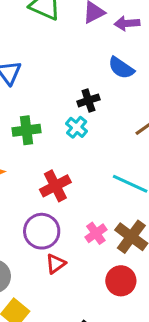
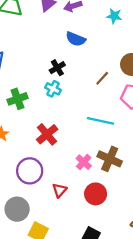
purple circle: (42, 231) -> (30, 171), moved
red circle: (121, 281) -> (96, 194), moved

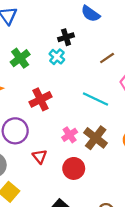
green cross: (17, 99) -> (20, 58), turned -30
red triangle: (60, 190) -> (40, 157), turned -35

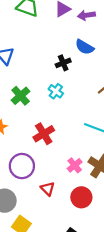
black cross: (66, 37) -> (63, 63), moved

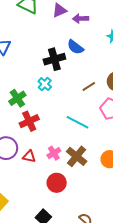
black cross: (63, 63) -> (54, 59), size x1.5
green cross: (21, 96) -> (17, 98), moved
red triangle: (48, 189) -> (29, 157), moved, turned -40

